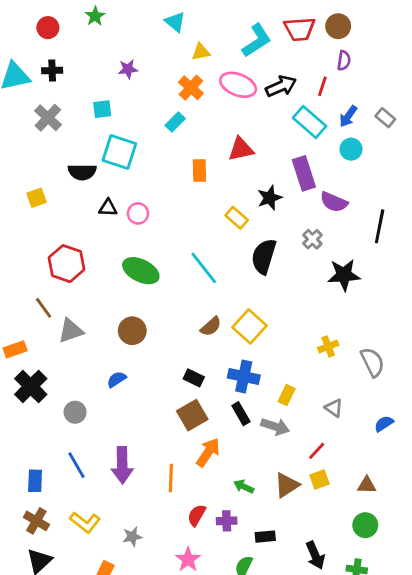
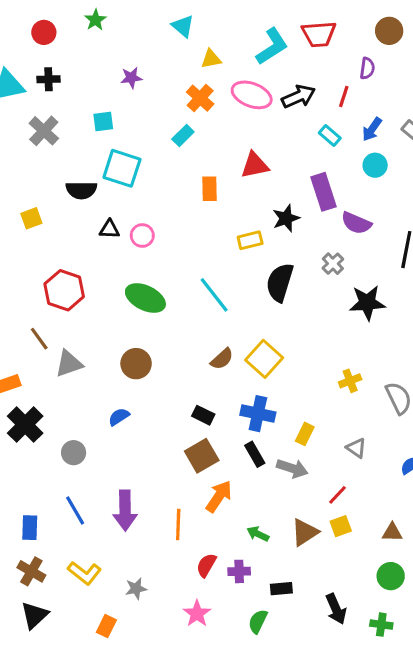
brown circle: (338, 26) -> (389, 31), moved
cyan rectangle: (310, 122) -> (330, 136), size x0.6
yellow rectangle: (237, 218) -> (250, 240), turned -55

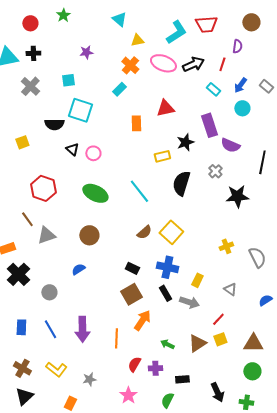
black triangle: (109, 229) -> (72, 149), turned 40
blue rectangle: (30, 528) -> (21, 327), moved
brown triangle: (392, 532) -> (253, 343), size x1.5

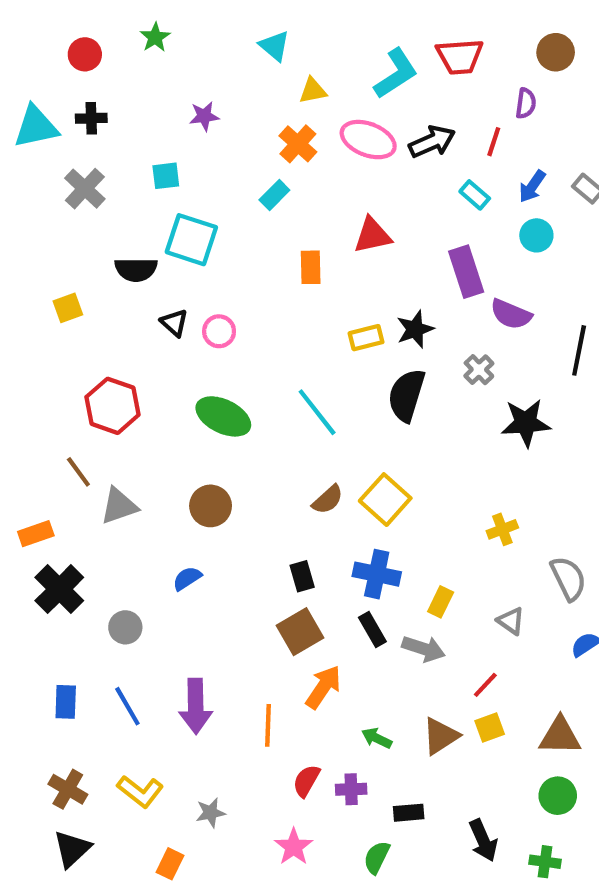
black star: (185, 142) -> (415, 329), moved
gray semicircle: (257, 257) -> (568, 578), moved
black rectangle: (132, 268) -> (302, 576), turned 48

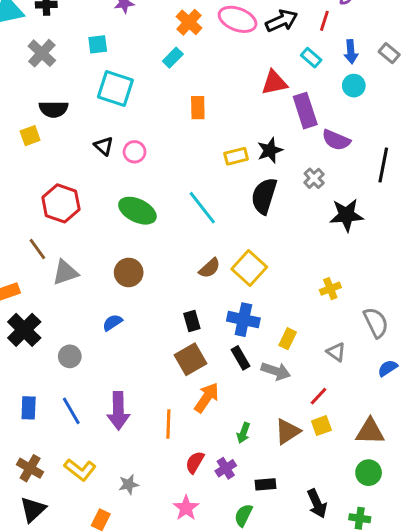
blue arrow: (532, 186) -> (351, 52), turned -40
red triangle: (372, 235) -> (274, 83), moved
black semicircle: (136, 269) -> (54, 109), moved
green arrow: (377, 738) -> (243, 433), turned -96
purple cross: (351, 789) -> (226, 468), turned -30

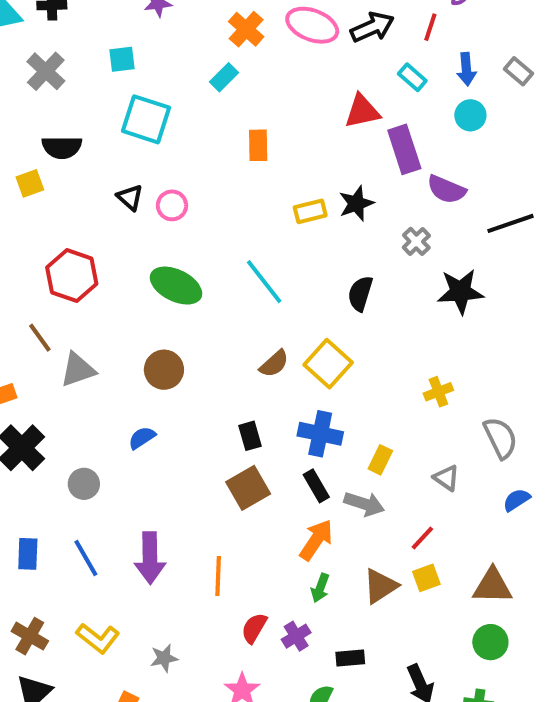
black line: (383, 165) -> (510, 223), turned 60
black semicircle: (264, 196) -> (360, 294), moved, size x0.7
orange arrow: (207, 398) -> (316, 540), moved

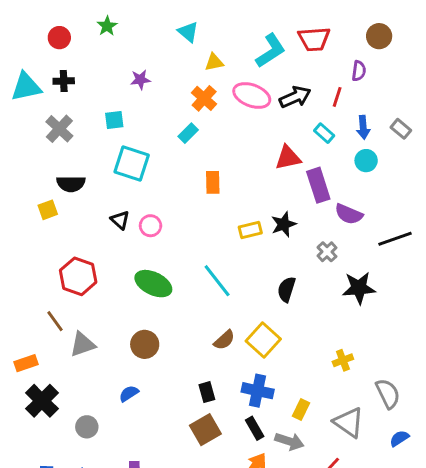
gray triangle: (446, 478) -> (349, 422), size x1.6

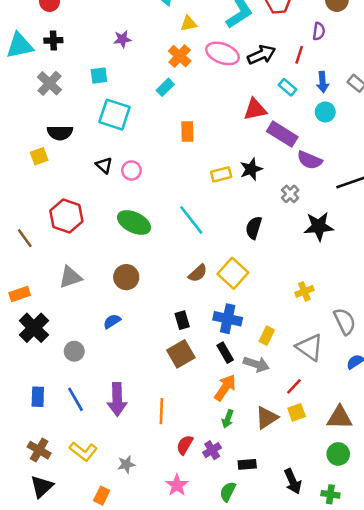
purple rectangle: (318, 185) -> (282, 134), turned -40
brown line: (55, 321) -> (25, 238), moved

